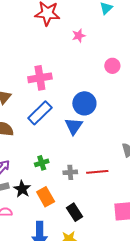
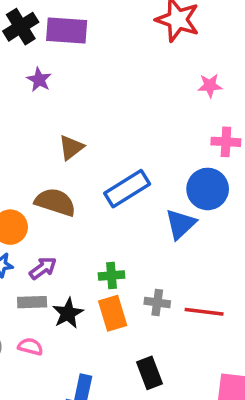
pink star: (79, 36) -> (210, 86), moved
pink cross: (40, 78) -> (226, 142), moved, size x0.7
orange rectangle: (46, 197) -> (113, 313), moved

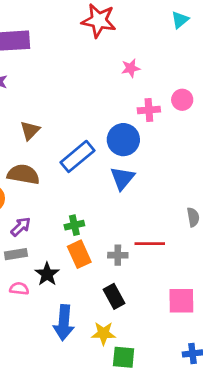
blue circle: (208, 189) -> (123, 140), moved
gray cross: (157, 303) -> (118, 255), moved
black star: (68, 313) -> (47, 274), moved

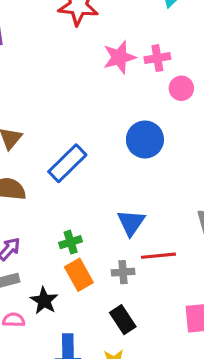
pink star: (131, 68) -> (119, 57), size x1.5
pink cross: (149, 110) -> (157, 58), moved
blue circle: (123, 140) -> (145, 140), moved
blue triangle: (122, 178) -> (131, 223), moved

